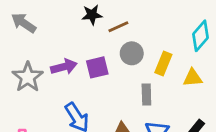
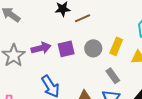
gray circle: (132, 53) -> (93, 48), moved
gray rectangle: (146, 94) -> (113, 76), moved, turned -35

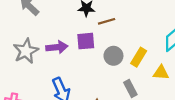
purple square: (66, 49) -> (86, 41), moved

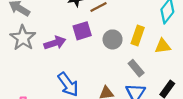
gray star: (26, 51) -> (23, 38), moved

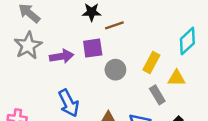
gray circle: (113, 39) -> (115, 70), moved
gray rectangle: (136, 68) -> (157, 95), moved

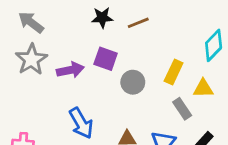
brown line: (114, 25) -> (138, 23), moved
purple square: (93, 48) -> (106, 59), turned 30

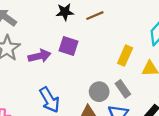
gray circle: (133, 82) -> (99, 92), moved
gray rectangle: (182, 109) -> (123, 89), moved

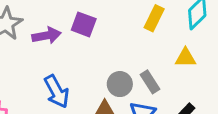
yellow rectangle: (125, 56) -> (154, 18), moved

